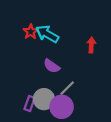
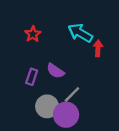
cyan arrow: (47, 34) -> (80, 33), moved
purple rectangle: (30, 104) -> (32, 77), moved

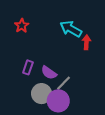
red star: (33, 34) -> (22, 26), moved
purple semicircle: (55, 71) -> (49, 73), moved

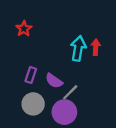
cyan arrow: (71, 29) -> (78, 48), moved, turned 70
gray circle: (42, 94) -> (33, 104), moved

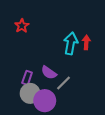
purple rectangle: (31, 75) -> (27, 78), moved
purple circle: (64, 112) -> (45, 101), moved

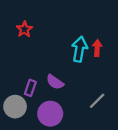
gray line: (63, 83) -> (97, 101), moved
gray circle: (30, 93) -> (15, 107), moved

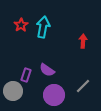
cyan arrow: (80, 49) -> (43, 27), moved
purple circle: (50, 114) -> (54, 95), moved

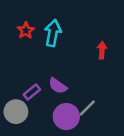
purple rectangle: (26, 75) -> (32, 92), turned 32
gray line: (83, 86) -> (87, 108), moved

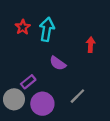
purple semicircle: (58, 86) -> (58, 63), moved
purple circle: (66, 117) -> (42, 104), moved

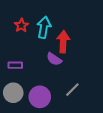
red arrow: (91, 45) -> (63, 42), moved, size x1.5
purple rectangle: (28, 82) -> (15, 65), moved, turned 40

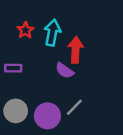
purple rectangle: (15, 65) -> (13, 68), moved
gray line: (72, 90) -> (74, 107), moved

